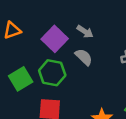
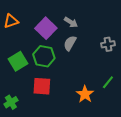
gray semicircle: (84, 57) -> (70, 43), turned -105

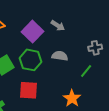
gray semicircle: (70, 43) -> (60, 56), moved, turned 70
green line: (108, 82) -> (86, 71), moved

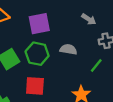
gray arrow: (58, 26) -> (89, 19), moved
purple square: (33, 32) -> (39, 24), turned 35

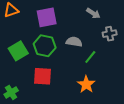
green line: (96, 66) -> (90, 57), moved

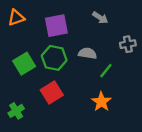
gray arrow: (93, 13) -> (100, 18), moved
red square: (43, 76) -> (52, 92), turned -36

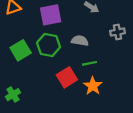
green line: (106, 71) -> (90, 63), moved, turned 40
red square: (52, 92) -> (67, 77), moved

